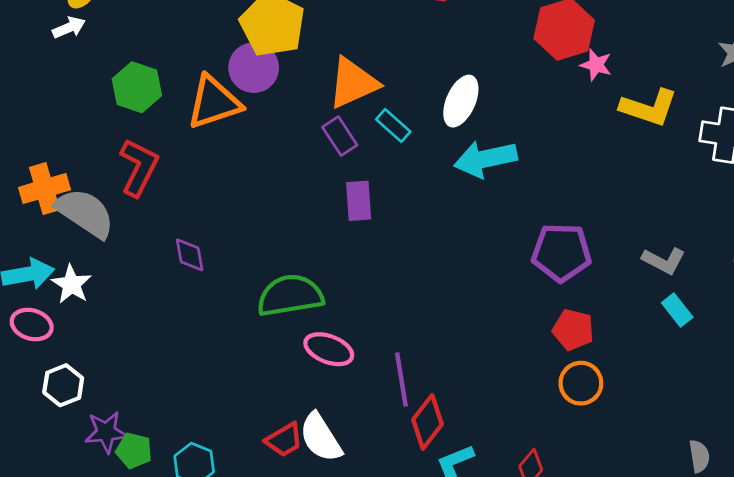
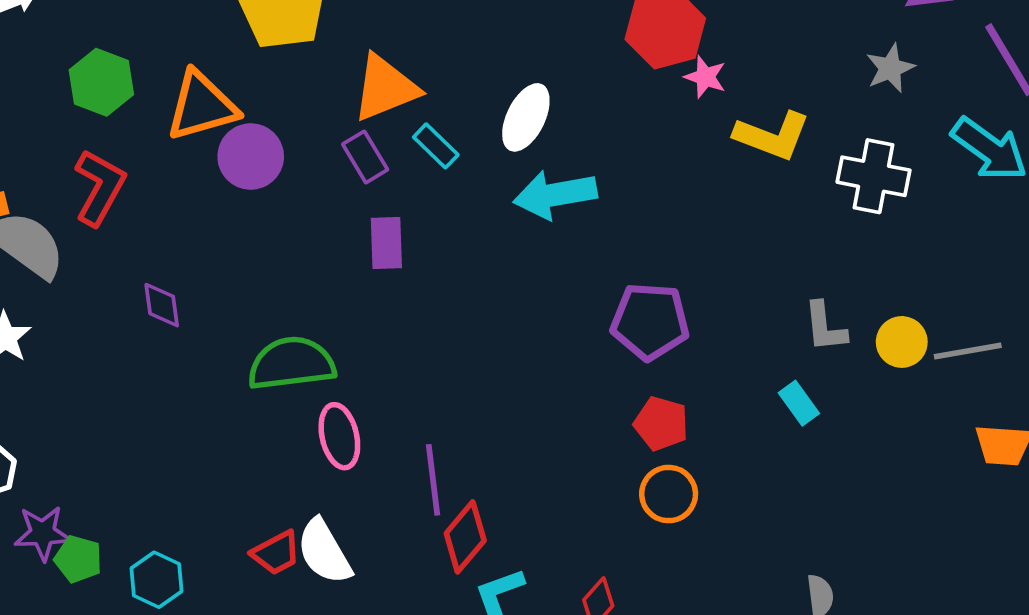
purple circle: (254, 68) -> (251, 156), moved
gray L-shape: (664, 261) -> (825, 327), moved, turned 54
pink ellipse: (329, 349) -> (339, 436), turned 54

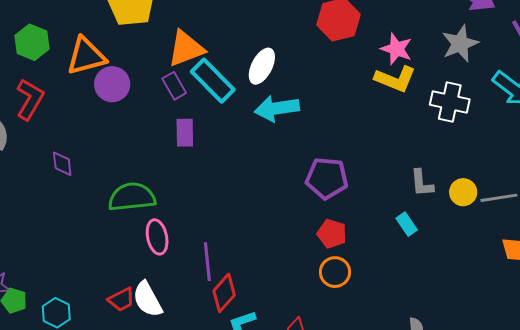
gray star: (890, 68) -> (460, 44), size x1.4
pink star: (705, 77) -> (396, 49), moved, size x1.4
cyan rectangle: (436, 146) -> (213, 81), size x1.8

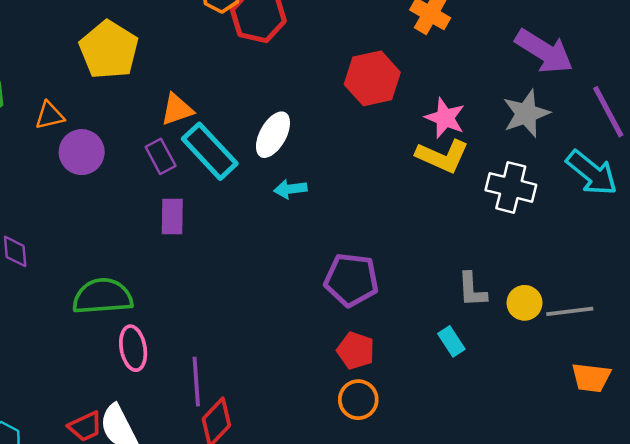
orange triangle: (186, 49) -> (177, 109), size x0.7
orange triangle: (86, 56) -> (50, 115), size x0.6
cyan arrow: (277, 108) -> (290, 189), size x0.6

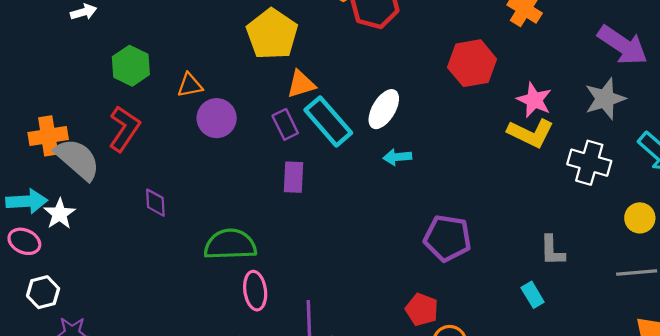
yellow pentagon: (109, 50) -> (272, 34), moved
yellow circle: (525, 303) -> (640, 218), moved
red pentagon: (356, 351) -> (422, 310), moved

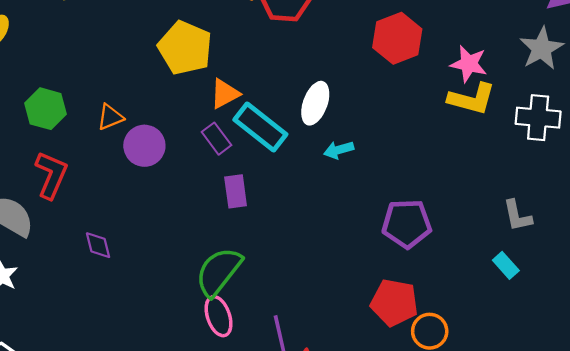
green semicircle: (230, 244) -> (219, 272), moved, turned -39
red pentagon: (422, 310) -> (394, 303), size x1.4

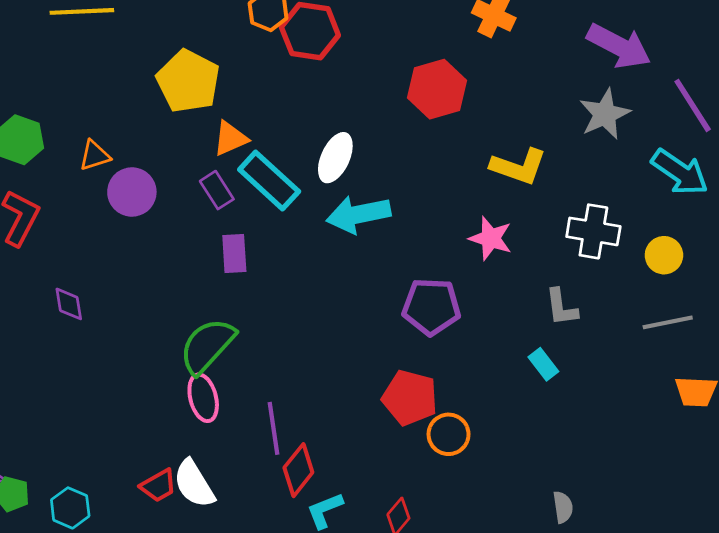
pink star: (469, 64) -> (491, 238), moved
white cross: (538, 118) -> (593, 231), moved
cyan arrow: (339, 150) -> (358, 214), size x1.8

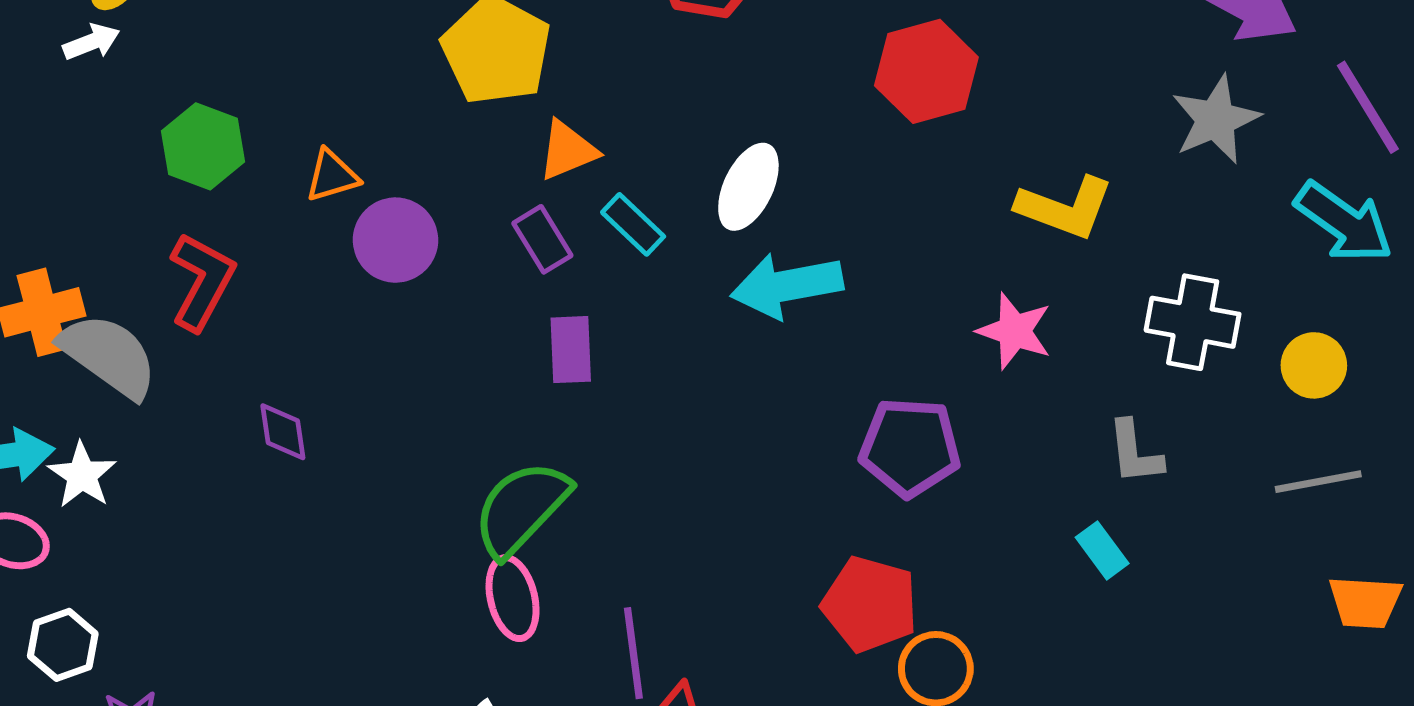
cyan rectangle: (269, 181) -> (633, 224), size x0.6

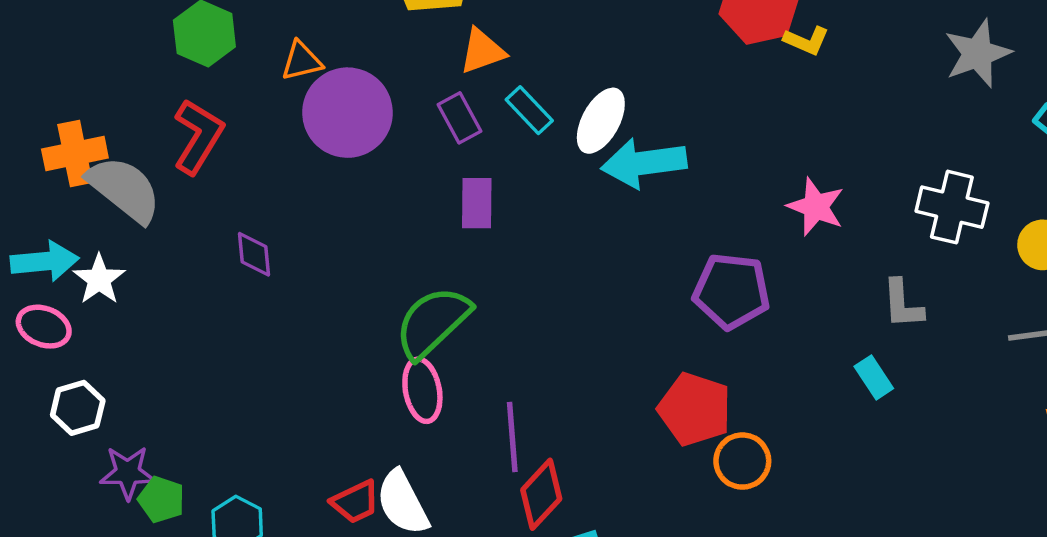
white ellipse: (748, 187) -> (601, 121), moved
yellow L-shape: (1065, 208) -> (806, 41), moved, size x0.6
purple circle: (395, 240) -> (347, 113), size x1.4

